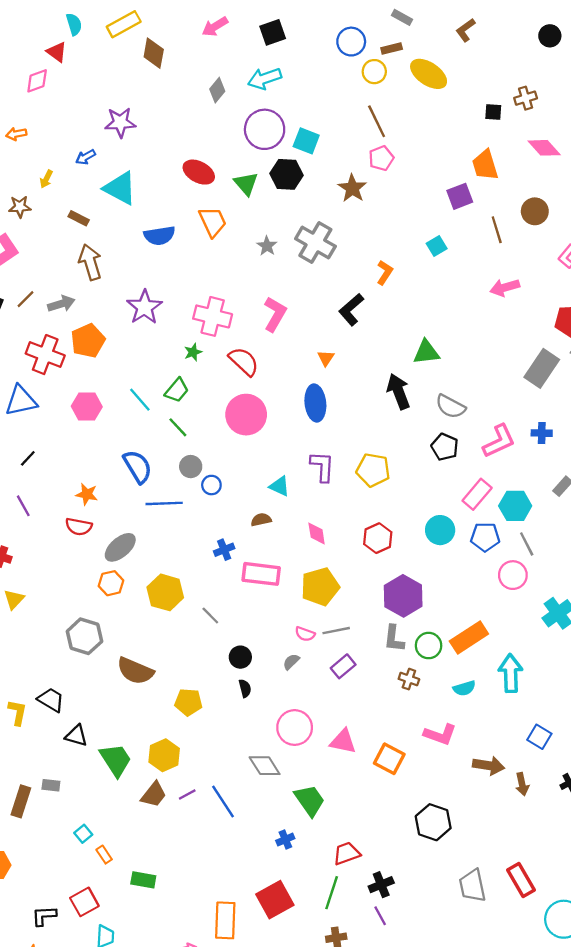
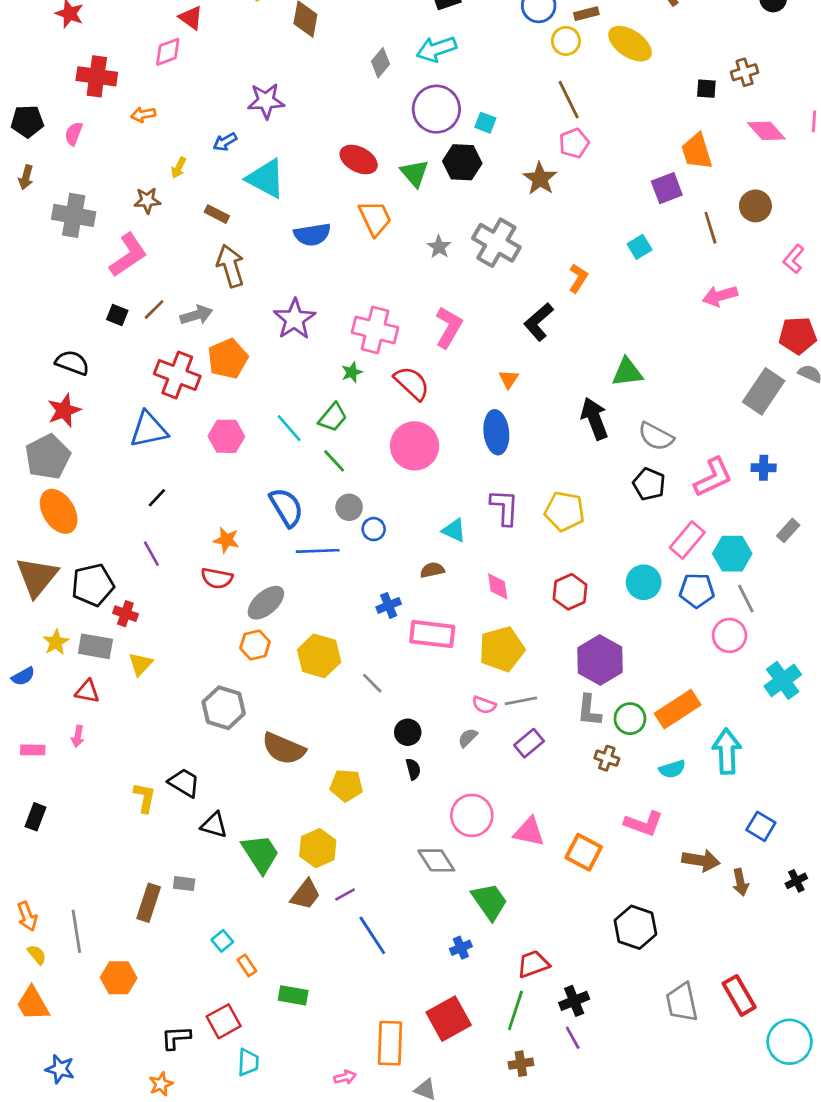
cyan square: (306, 141) -> (485, 123), size x0.7
blue line: (223, 801) -> (372, 935), moved

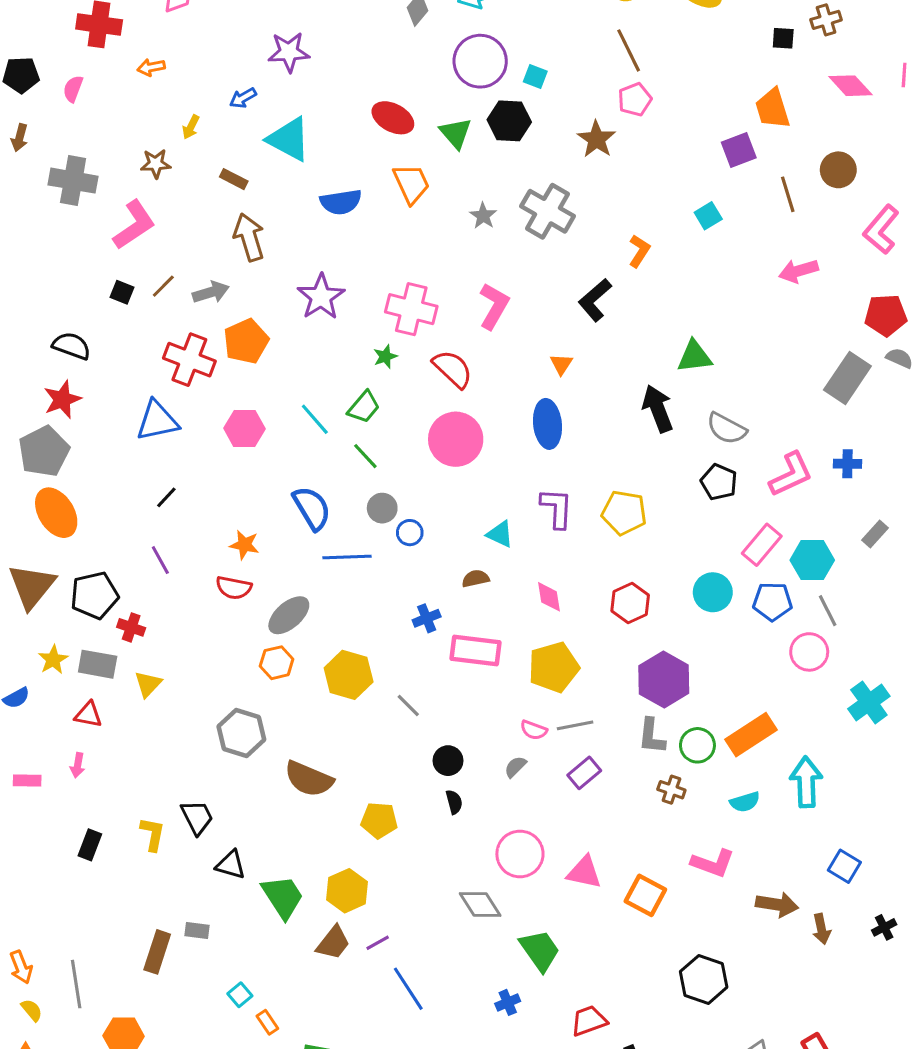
pink L-shape: (794, 259) -> (881, 230), size x1.5
black trapezoid: (184, 783) -> (197, 817), turned 32
black rectangle: (35, 817) -> (90, 845), moved

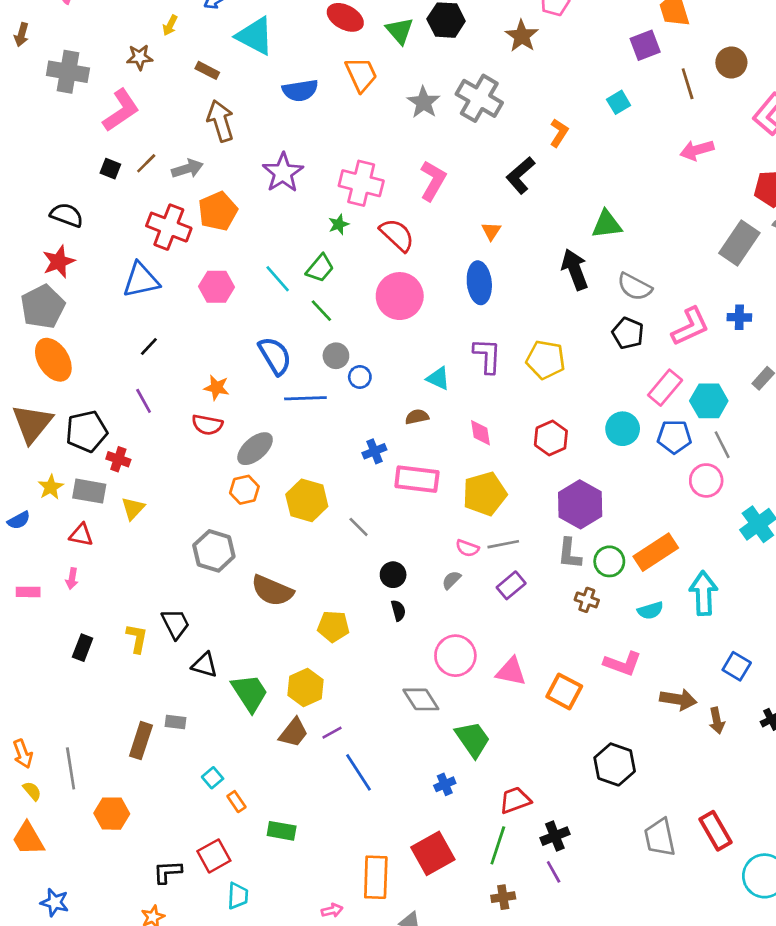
gray star: (483, 216) -> (424, 102), size x1.4

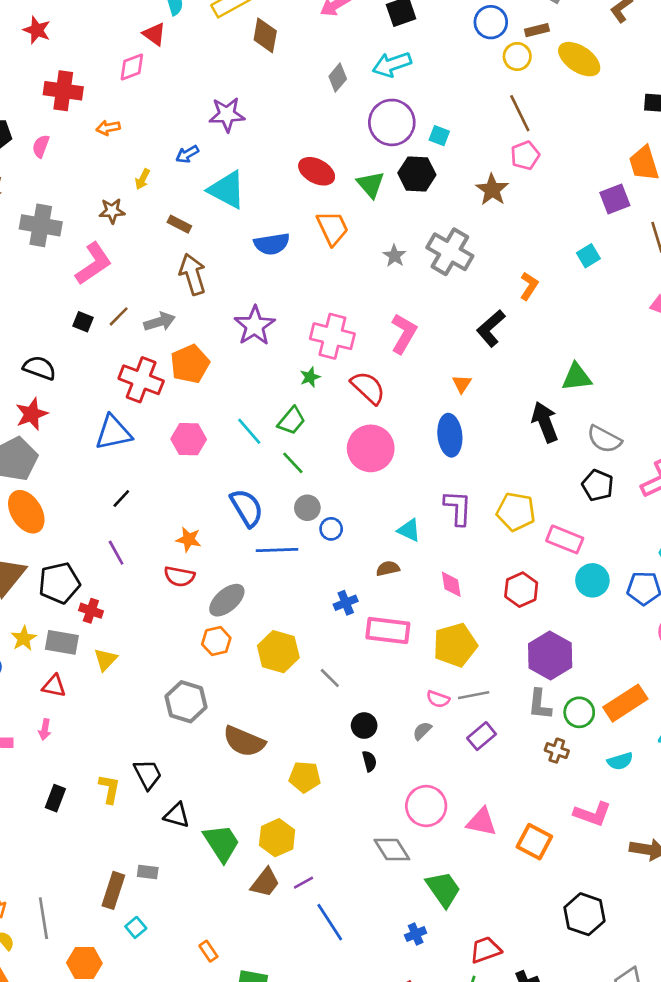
gray star: (424, 102) -> (394, 256), size x0.7
pink rectangle: (665, 388) -> (565, 539), moved, turned 72
cyan square: (213, 778) -> (136, 927), moved

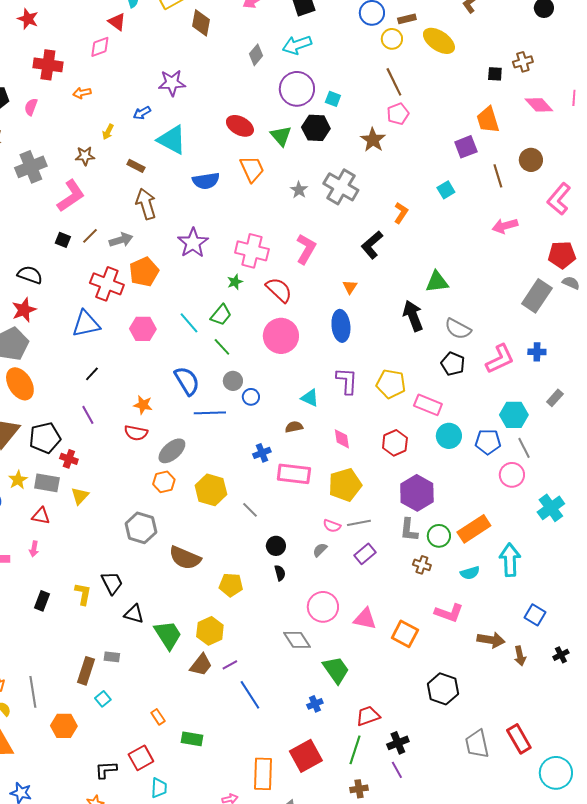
gray cross: (41, 225) -> (31, 167), turned -32

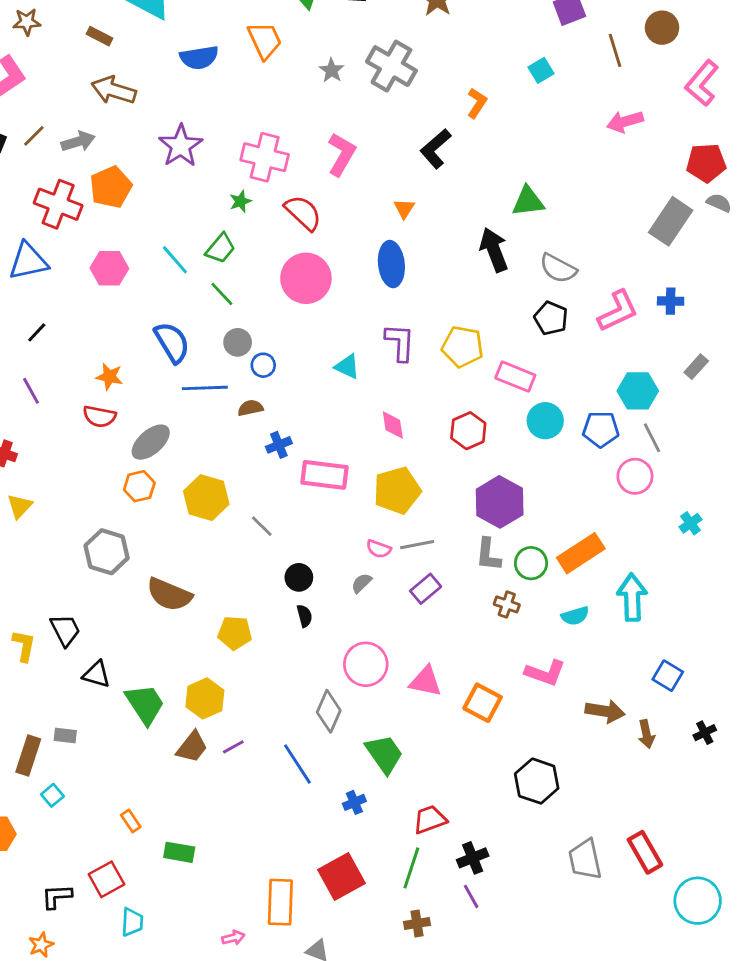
brown arrow: (146, 204) -> (114, 90), turned -56
brown semicircle: (294, 427) -> (250, 408), moved
cyan cross: (551, 508) -> (691, 523), size x0.6
gray diamond: (297, 640) -> (329, 711), turned 56
blue line: (250, 695) -> (297, 764), moved

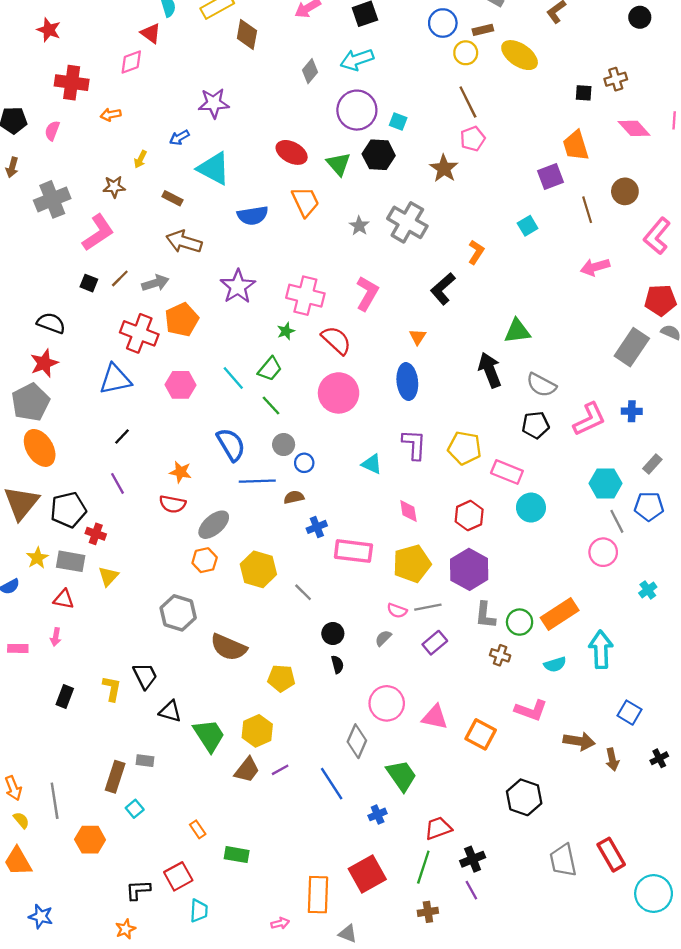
black pentagon: (551, 318) -> (536, 425), turned -30
blue pentagon: (601, 429) -> (649, 506), moved
purple hexagon: (500, 502) -> (469, 569), moved

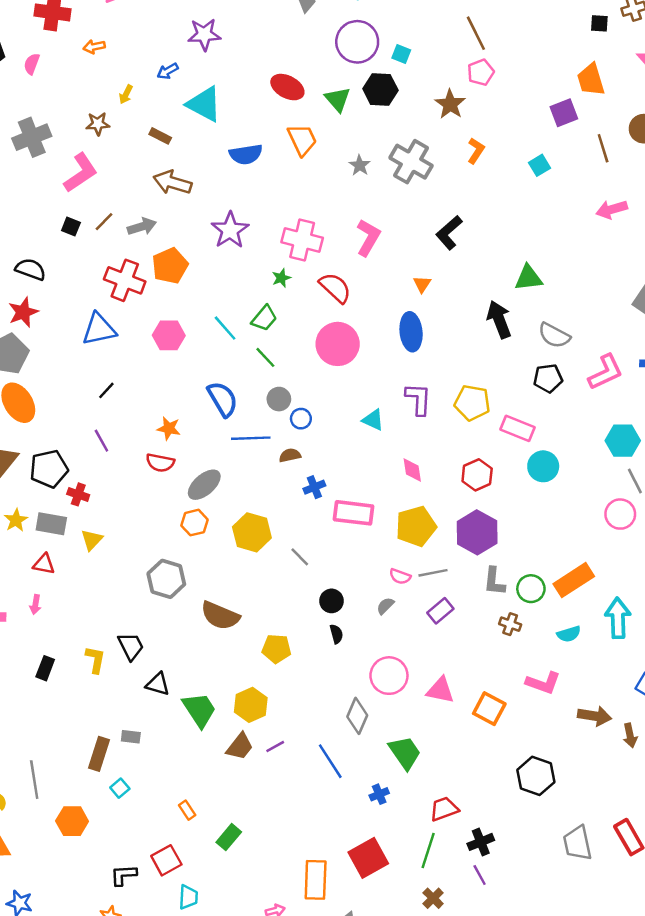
orange L-shape: (476, 252) -> (476, 151), moved
green rectangle: (237, 855) -> (229, 837), turned -60
brown cross: (428, 912) -> (433, 898), turned -36

